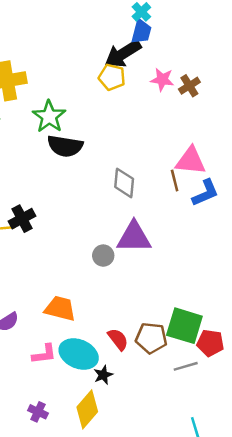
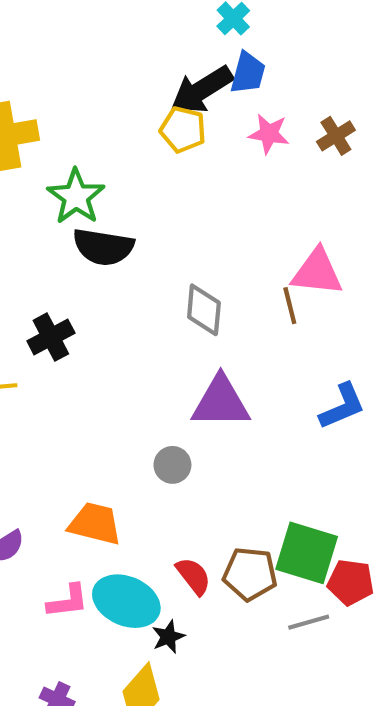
blue trapezoid: (141, 32) -> (248, 73), moved
brown cross: (189, 86) -> (336, 136), moved
blue L-shape: (205, 193) -> (342, 406), moved
black cross: (22, 219) -> (51, 337), moved
gray circle: (103, 256) -> (172, 465), moved

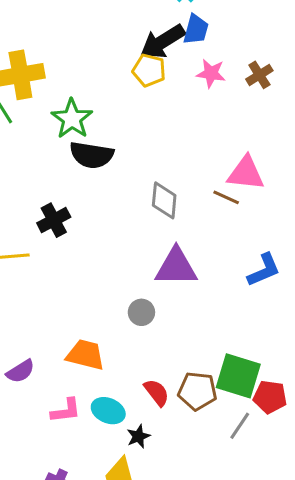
brown line: (290, 306) -> (226, 197), turned -52
cyan ellipse: (126, 601) -> (108, 411), size x0.7
gray line: (309, 622) -> (240, 426), turned -40

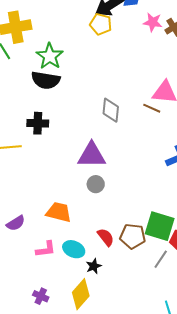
pink star: (211, 73) -> (153, 22), moved
black semicircle: (92, 155) -> (46, 80), moved
black cross: (54, 220) -> (38, 123), turned 30
purple triangle: (176, 267) -> (92, 155), moved

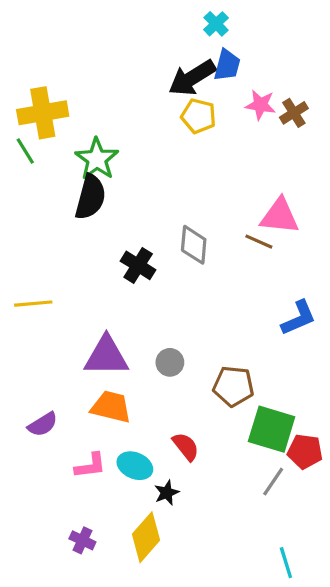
yellow pentagon: (101, 24) -> (198, 116), moved
black semicircle: (46, 80) -> (90, 197), turned -84
black cross: (38, 123) -> (138, 265), moved, turned 30
purple triangle: (92, 155) -> (106, 356), moved
brown pentagon: (133, 236) -> (233, 386), moved

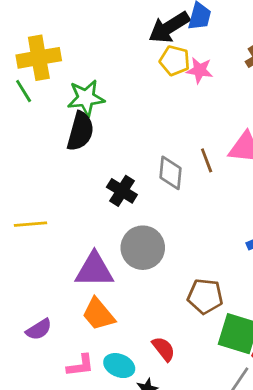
pink star: (260, 105) -> (200, 70), moved
green star: (97, 159) -> (86, 98), turned 30
brown line: (259, 242) -> (207, 160), moved, turned 45
gray circle: (170, 362) -> (143, 248), moved, size x1.8
orange trapezoid: (111, 407) -> (98, 314), turned -144

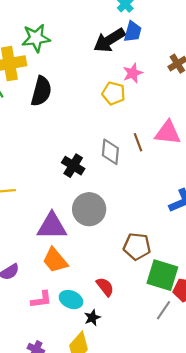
yellow pentagon: (175, 61) -> (114, 93), moved
pink star: (200, 70) -> (133, 73), turned -30
green star: (86, 98) -> (36, 38), moved
black semicircle: (80, 131) -> (41, 91), moved

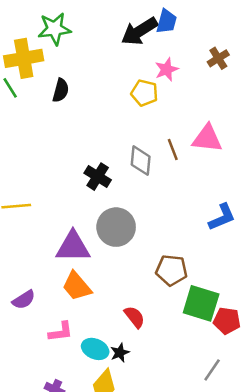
black semicircle: (41, 91) -> (61, 90), size x0.7
cyan ellipse: (71, 300) -> (95, 349), moved
gray line: (164, 310) -> (212, 370), moved

